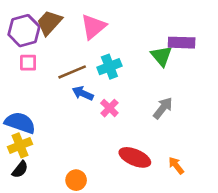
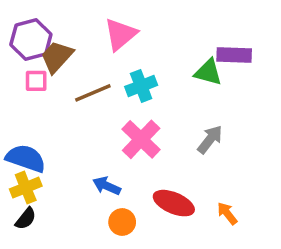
brown trapezoid: (49, 23) -> (57, 57), moved
green triangle: (162, 56) -> (208, 72), turned -35
blue arrow: (83, 93) -> (107, 186), moved
pink cross: (109, 108) -> (141, 139), size x1.6
orange circle: (76, 180) -> (122, 222), moved

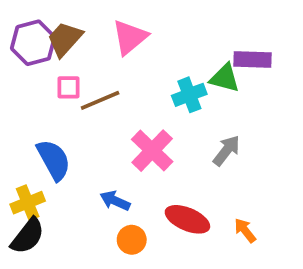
brown trapezoid: (57, 57) -> (65, 39), moved
pink square: (36, 81) -> (68, 87), moved
cyan cross: (141, 86) -> (189, 95), moved
blue semicircle: (26, 158) -> (54, 160), moved, turned 42
black semicircle: (26, 219) -> (28, 236), size x1.5

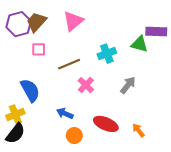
purple rectangle: (252, 59) -> (156, 31), moved
green triangle: (225, 78) -> (139, 44), moved
brown line: (100, 100) -> (69, 64), moved
pink cross: (152, 151) -> (86, 85), size x0.7

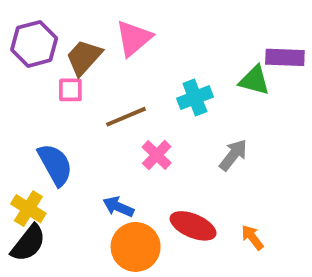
brown trapezoid: (36, 22) -> (84, 57), moved
yellow cross: (15, 114) -> (28, 209), turned -36
orange circle: (74, 136) -> (136, 247), size x1.6

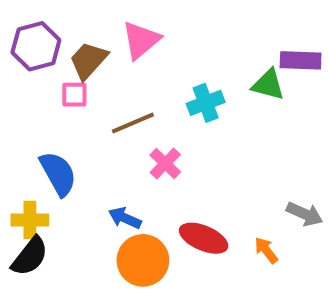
gray arrow: (233, 155) -> (305, 214), moved, turned 76
yellow cross: (28, 209) -> (30, 220), turned -32

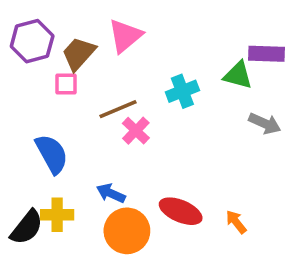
pink cross: (165, 163) -> (136, 131), moved
gray arrow: (305, 214) -> (265, 123), moved
yellow cross: (30, 220) -> (57, 215), moved

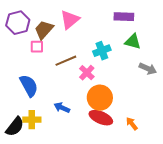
purple rectangle: (267, 54) -> (124, 17), moved
pink cross: (136, 131) -> (87, 73), moved
orange circle: (127, 231) -> (100, 98), moved

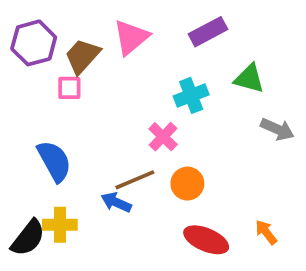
purple rectangle: (124, 17) -> (208, 32), moved, turned -30
brown line: (66, 61) -> (135, 180), moved
orange circle: (100, 98) -> (187, 184), size x0.7
red ellipse: (101, 118) -> (206, 240), moved
orange arrow: (132, 124) -> (266, 232), moved

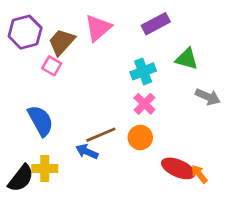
pink square: (69, 88) -> (52, 66), turned 30
pink cross: (163, 137) -> (144, 104), moved
red ellipse: (206, 240) -> (178, 168), moved

